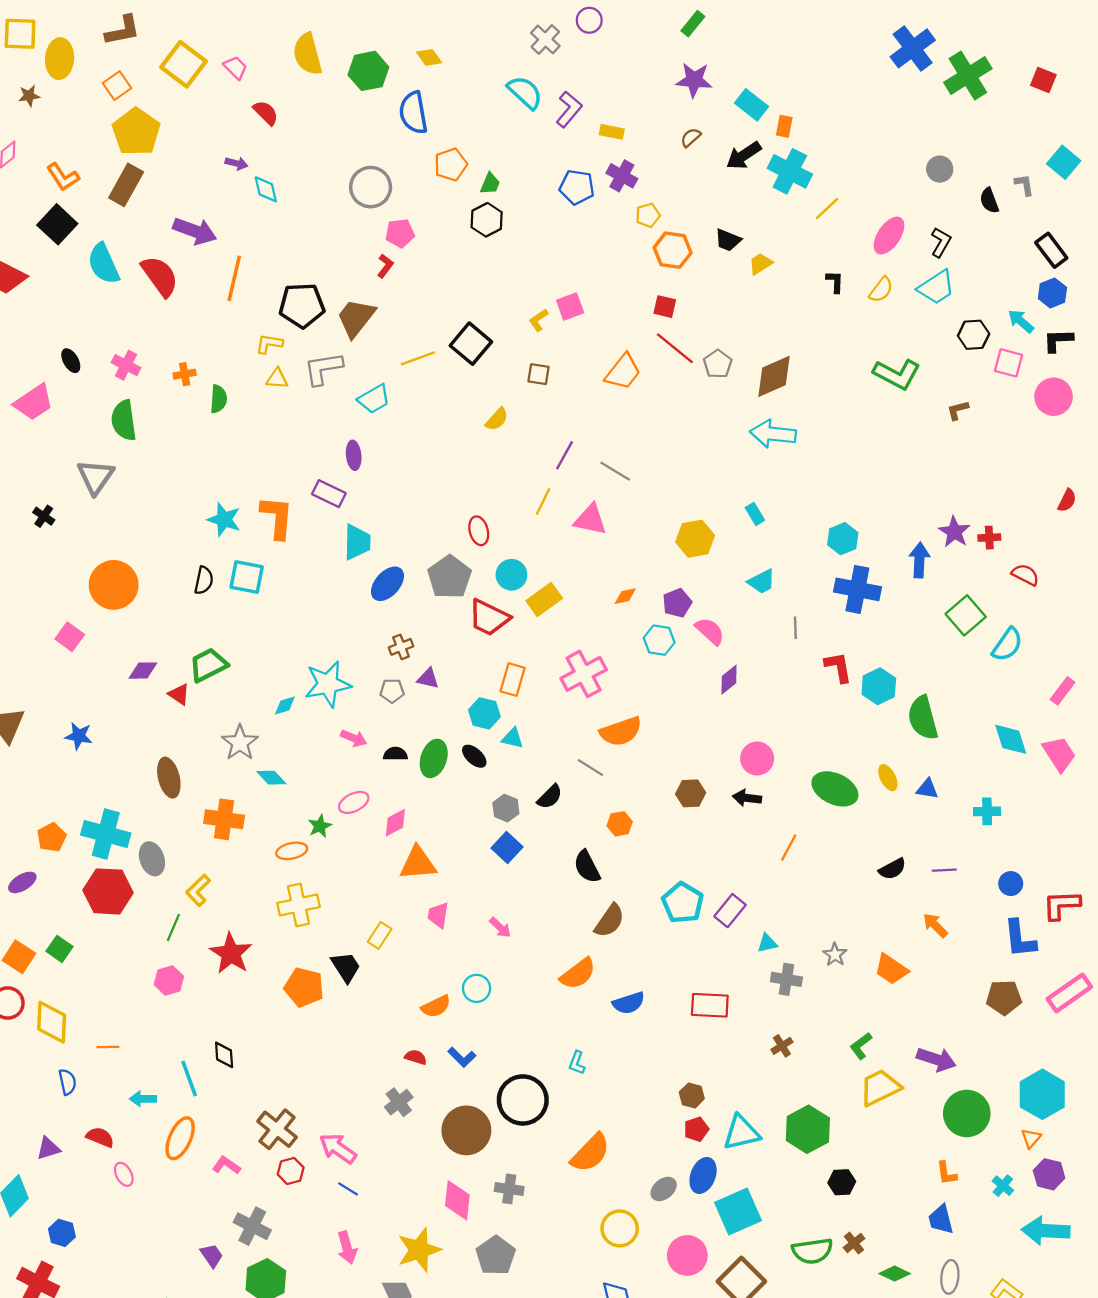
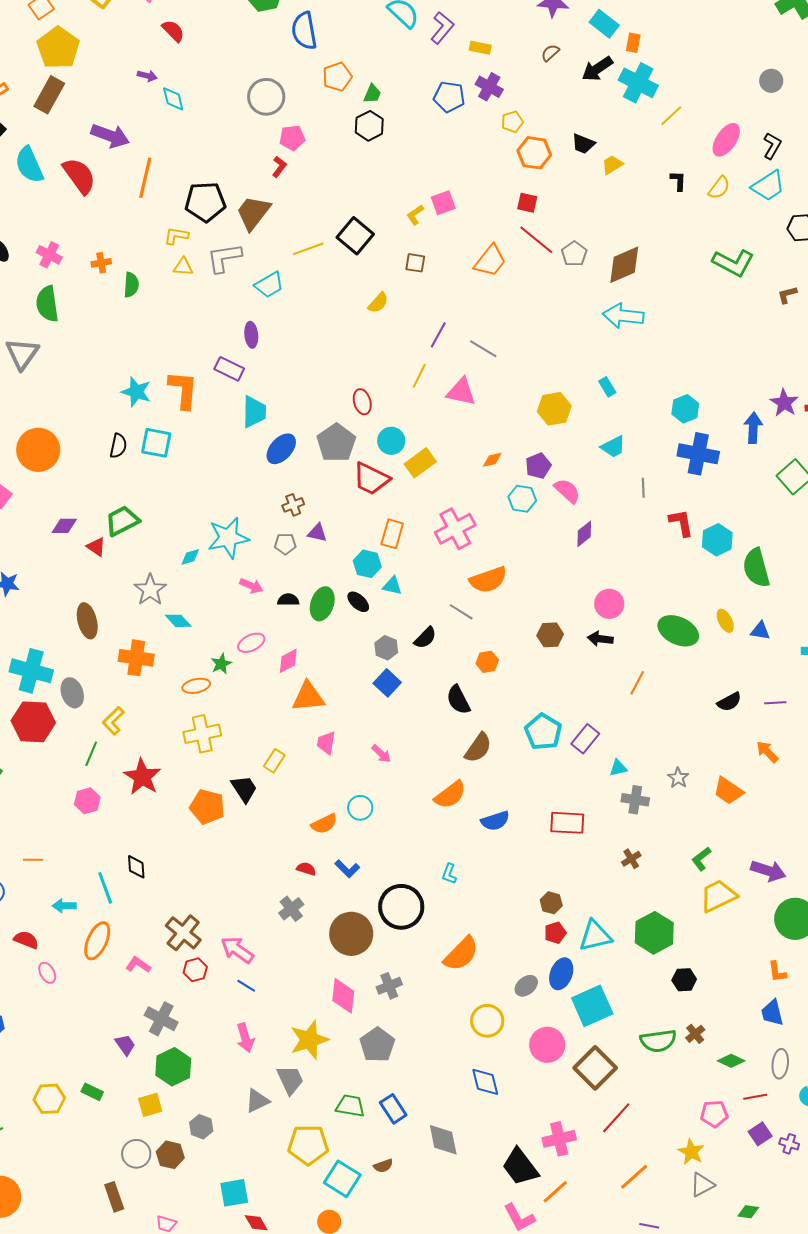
gray cross: (509, 1189) -> (389, 986), turned -30

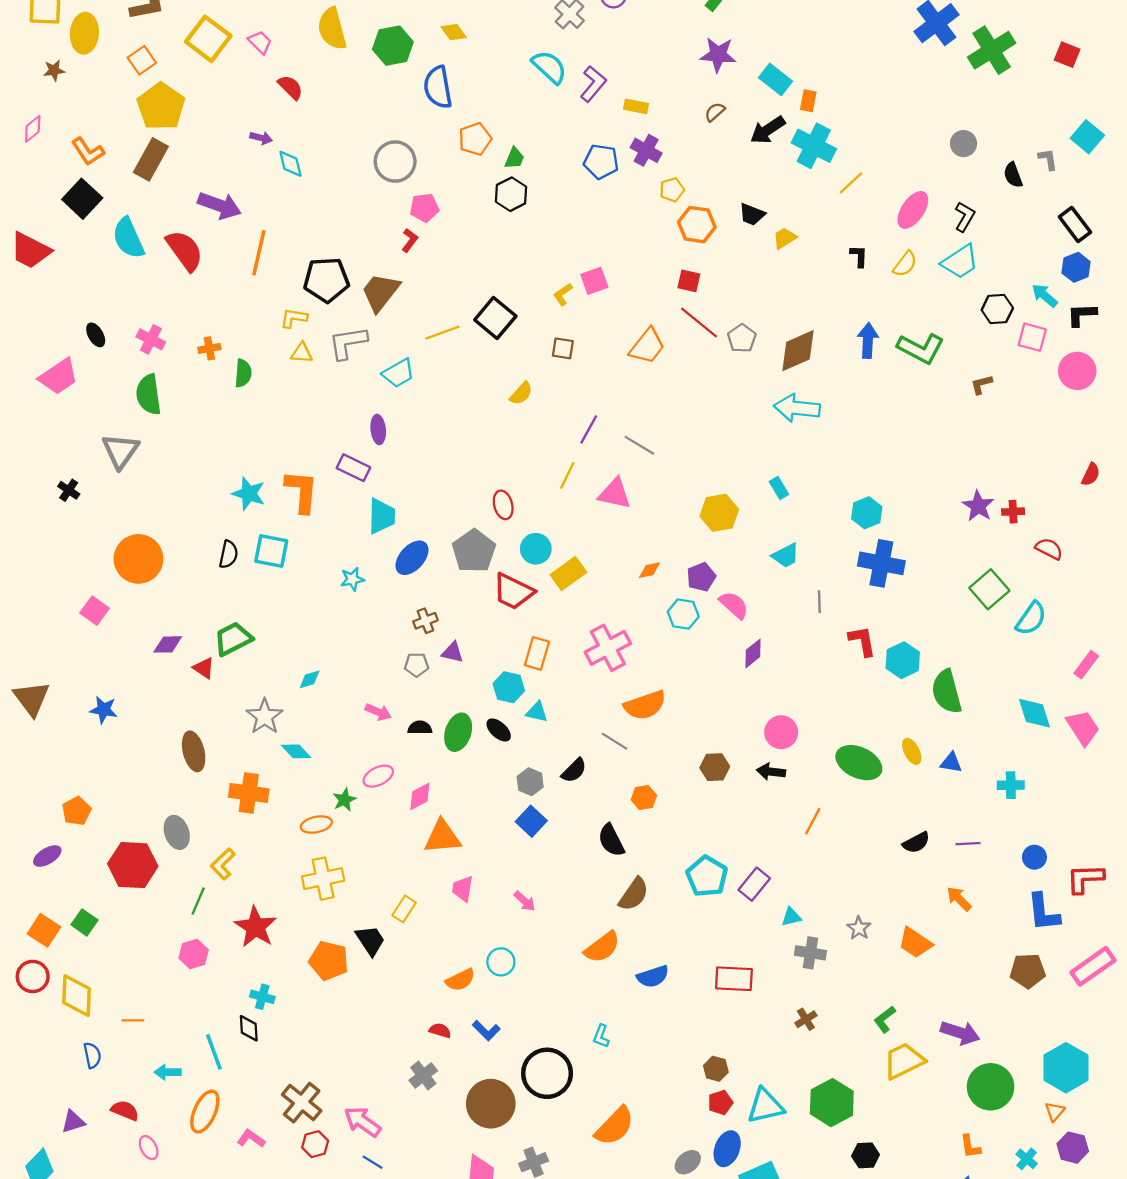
blue arrow: (753, 428) -> (868, 341), moved
cyan star: (228, 538) -> (352, 579), moved, size x0.5
cyan cross: (31, 671) -> (262, 997), moved, size x0.5

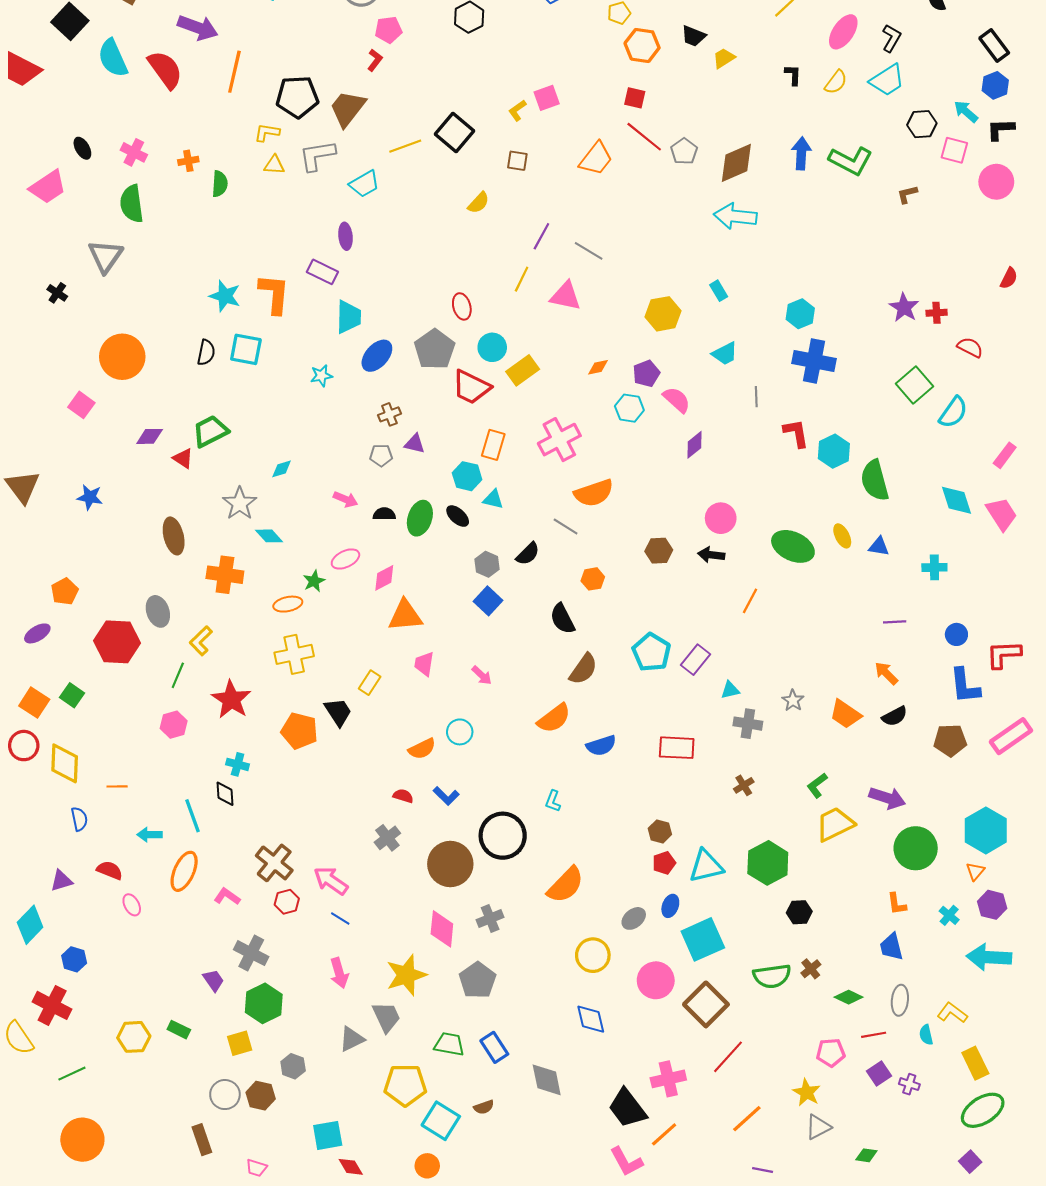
black semicircle: (916, 843) -> (895, 716), moved
blue ellipse: (727, 1149) -> (670, 906), size x0.7

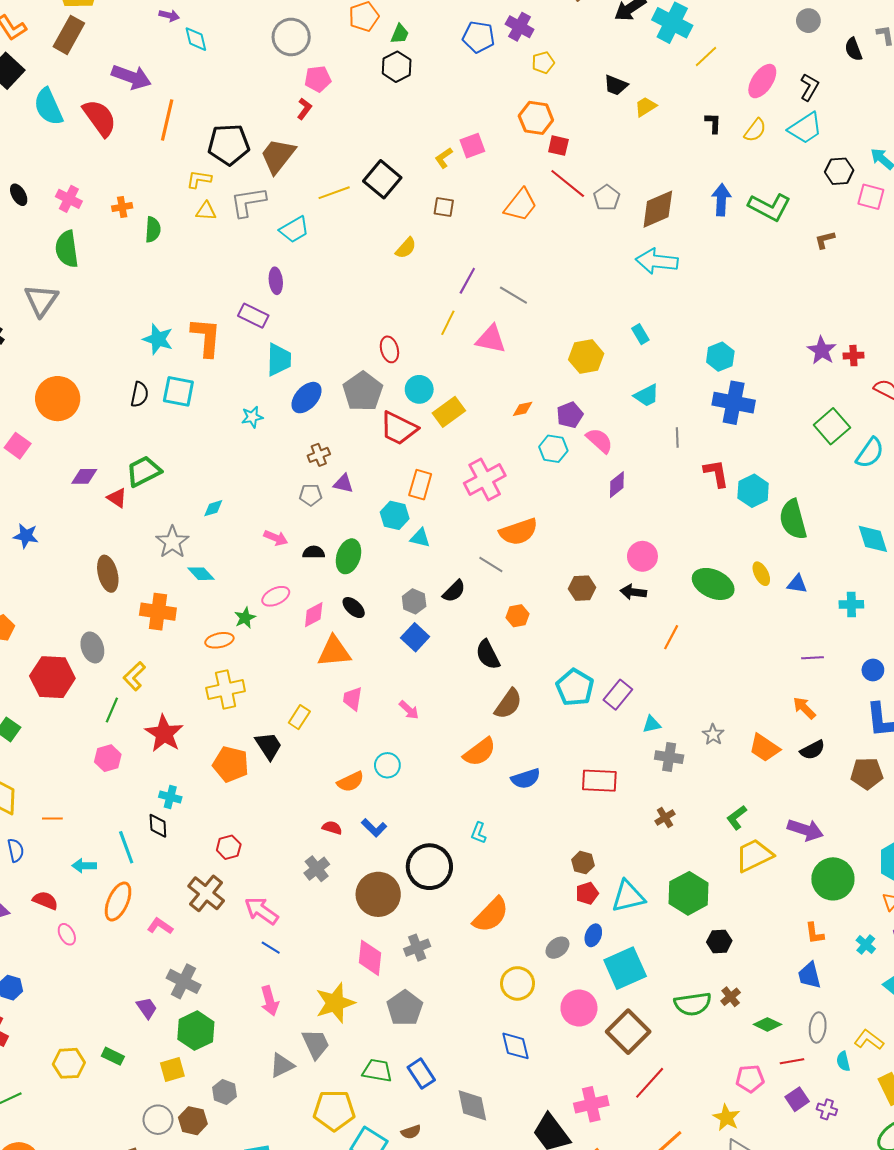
orange hexagon: (642, 45) -> (536, 118), moved
black ellipse: (458, 516) -> (354, 608), moved
red hexagon: (287, 902) -> (229, 847), moved

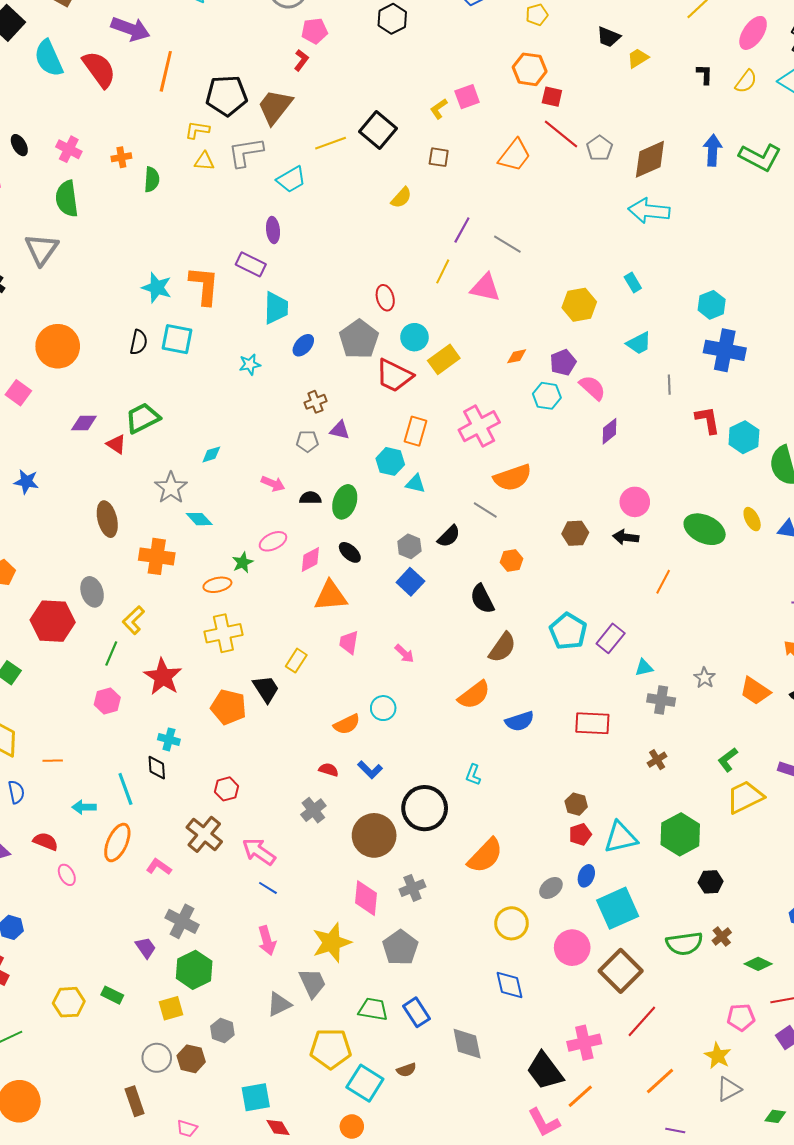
blue ellipse: (306, 398) -> (303, 345), size x0.7

